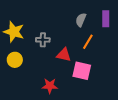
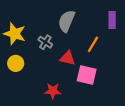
gray semicircle: (81, 20) -> (67, 21), moved, size x1.5
gray cross: (43, 40) -> (45, 42), turned 32

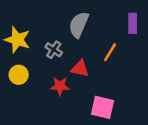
pink square: (87, 75) -> (103, 107), moved
red star: (53, 91) -> (60, 86), moved

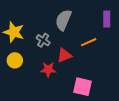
orange line: (110, 52) -> (89, 42), turned 35
red triangle: (80, 68) -> (64, 55), turned -35

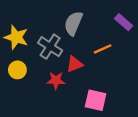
purple rectangle: (107, 19) -> (124, 22), turned -49
gray cross: (43, 40) -> (50, 47), size x1.5

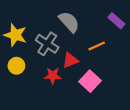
gray semicircle: (73, 23) -> (69, 22), turned 115
pink square: (96, 100) -> (90, 81), moved, turned 30

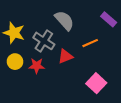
red star: (53, 76) -> (37, 66), moved
pink square: (90, 81) -> (96, 83), moved

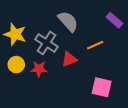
pink square: (96, 83) -> (102, 87), turned -30

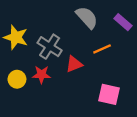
gray semicircle: (68, 21) -> (87, 17), moved
yellow circle: (16, 65) -> (17, 79), moved

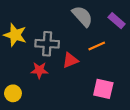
gray cross: (50, 47) -> (47, 44), turned -30
yellow circle: (17, 79) -> (13, 93), moved

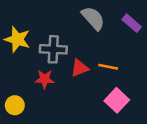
orange line: (97, 46) -> (108, 67), moved, turned 35
pink square: (103, 89) -> (117, 100), turned 30

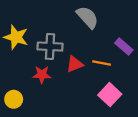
purple rectangle: (132, 23) -> (124, 47), moved

